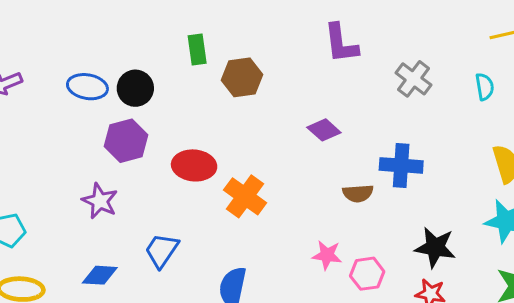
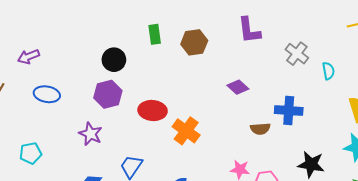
brown hexagon: (242, 77) -> (194, 42), moved
blue ellipse: (87, 87) -> (47, 94), moved
cyan semicircle: (485, 87) -> (328, 71), moved

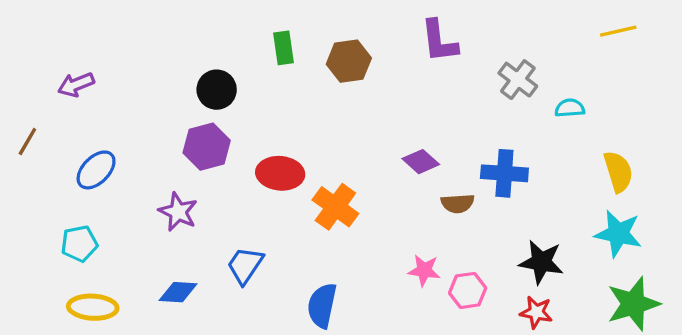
cyan semicircle: (328, 71) -> (570, 108), turned -84
purple diamond: (238, 87) -> (421, 162), moved
blue ellipse: (47, 94) -> (96, 170), moved, turned -55

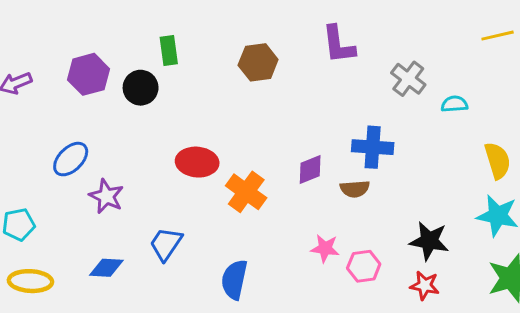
green rectangle: (284, 48) -> (169, 50), moved
purple hexagon: (207, 147) -> (88, 74), moved
purple diamond: (421, 162) -> (310, 169), moved, turned -64
blue ellipse: (96, 170) -> (71, 159), moved
blue cross: (504, 173) -> (373, 147), moved

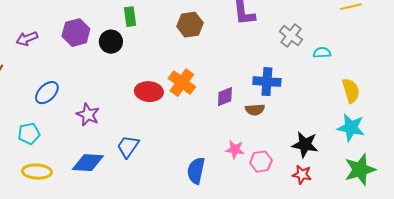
blue ellipse: (71, 159) -> (47, 93), moved
orange cross: (246, 192) -> (182, 83), moved
blue diamond: (106, 268) -> (88, 163), size x1.4
blue semicircle: (234, 280) -> (196, 171), moved

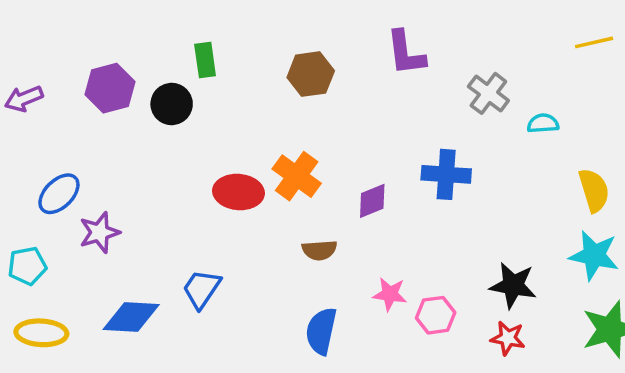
brown semicircle: (255, 110) -> (319, 250), moved
purple star: (88, 115) -> (99, 232), moved, turned 30

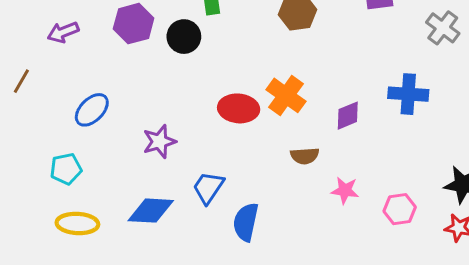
purple star: (99, 232) -> (159, 142), moved
pink star: (390, 294) -> (345, 190), moved
blue semicircle: (321, 331) -> (246, 222), moved

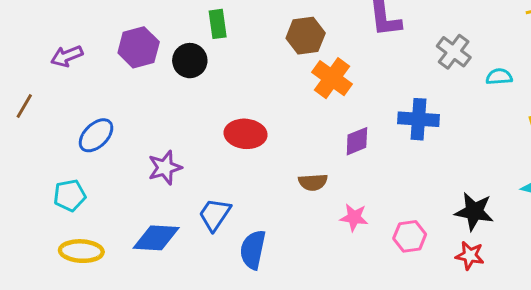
orange cross: (286, 95) -> (332, 78), moved

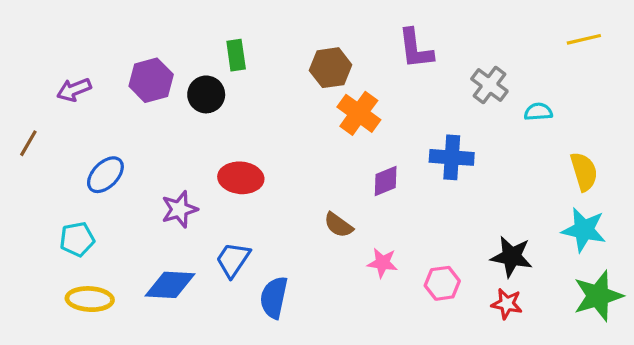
red ellipse: (246, 134) -> (241, 178), moved
brown semicircle: (313, 182) -> (338, 225), turned 40

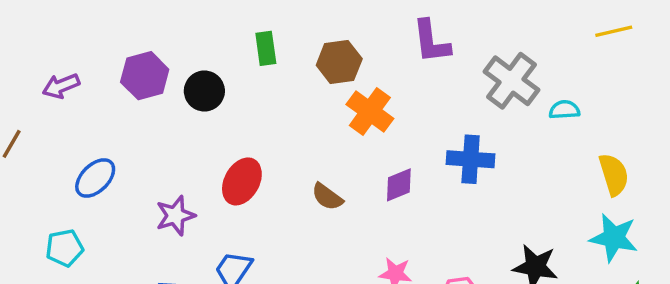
green rectangle: (236, 55) -> (266, 48), moved
gray cross: (489, 85) -> (511, 81), size x1.4
red ellipse: (241, 178) -> (242, 181), turned -66
brown semicircle: (338, 225) -> (327, 197), moved

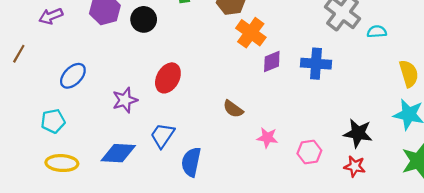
purple diamond: (399, 185) -> (272, 61), moved
brown semicircle: (327, 197) -> (233, 109), moved

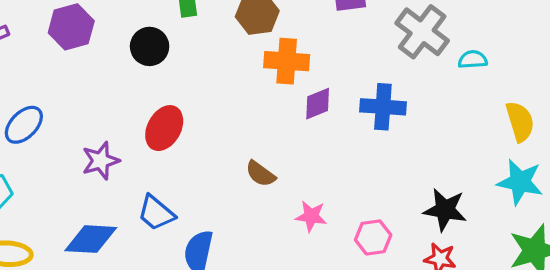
black circle: (144, 19) -> (150, 46), moved
orange cross: (251, 33) -> (287, 61), turned -32
blue trapezoid: (162, 135) -> (156, 213), turned -84

